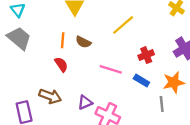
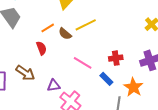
yellow line: (123, 25) -> (86, 25), moved
orange line: (63, 40) -> (48, 28), turned 40
orange star: (174, 82) -> (133, 87), turned 30

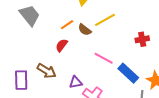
red semicircle: (41, 48) -> (62, 45), turned -120
red cross: (116, 58) -> (142, 39), moved
blue rectangle: (106, 79) -> (128, 73), size x1.5

